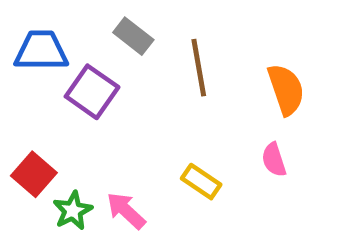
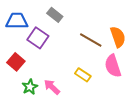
brown line: (199, 68) -> (91, 40), moved, turned -50
pink semicircle: (274, 160) -> (113, 66), size x1.6
red square: (34, 174) -> (16, 62), moved

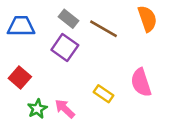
orange semicircle: (118, 37) -> (147, 19), moved
purple square: (38, 38) -> (65, 47), moved
brown line: (91, 40) -> (104, 29), moved

